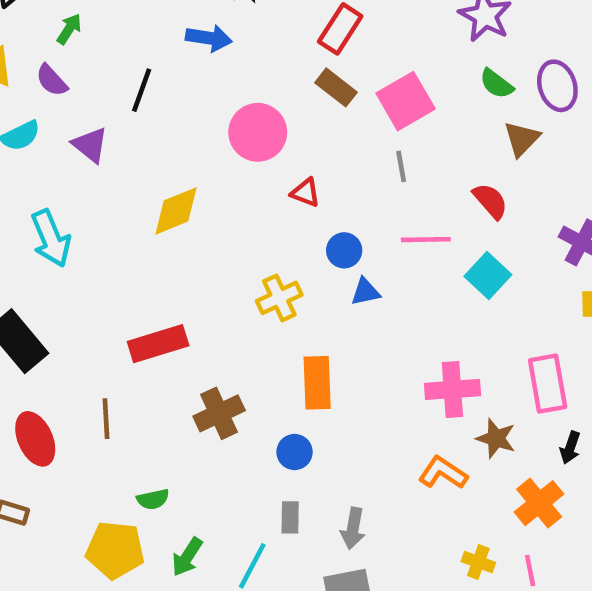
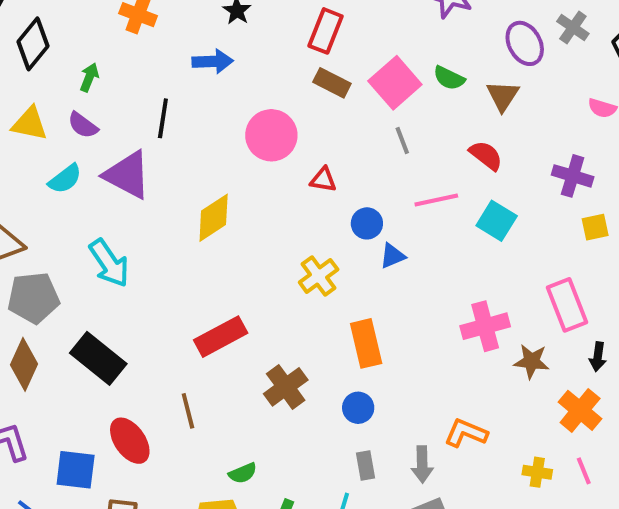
green semicircle: (496, 84) -> (449, 78), moved
purple triangle: (90, 145) -> (127, 175), size x1.5
orange L-shape: (443, 473) -> (466, 433), moved

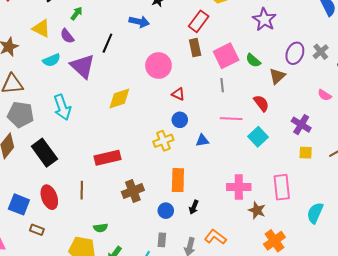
purple ellipse: (525, 43) -> (295, 53), turned 35
brown rectangle: (332, 83) -> (195, 48), turned 36
blue circle: (367, 223) -> (180, 120), moved
black arrow: (598, 357) -> (194, 207), moved

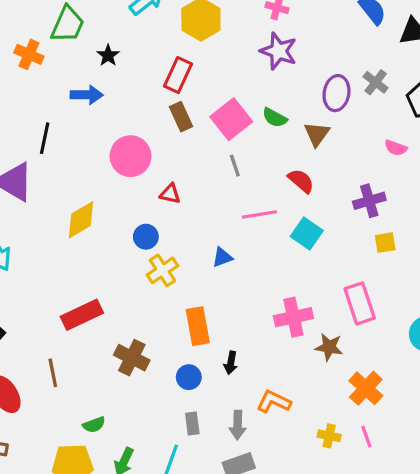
blue circle: (180, 120) -> (146, 237), moved
purple cross: (301, 125) -> (369, 201), turned -36
brown cross: (133, 191) -> (132, 358), turned -30

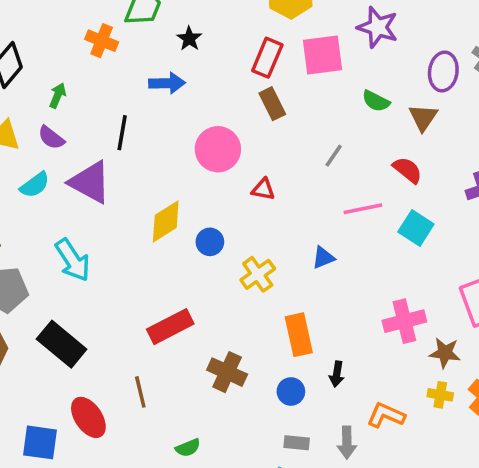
pink square: (231, 119) -> (323, 55), moved, turned 33
gray line: (235, 166) -> (334, 156), turned 55
blue circle: (146, 237) -> (210, 242), moved
gray rectangle: (192, 424) -> (297, 443), turned -75
yellow cross: (329, 436) -> (440, 395), moved

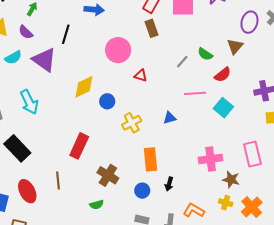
green semicircle: (376, 101) -> (205, 54), moved
red semicircle: (407, 170) -> (223, 75), turned 96
red rectangle: (170, 327) -> (79, 146), turned -45
green semicircle: (188, 448) -> (97, 205), moved

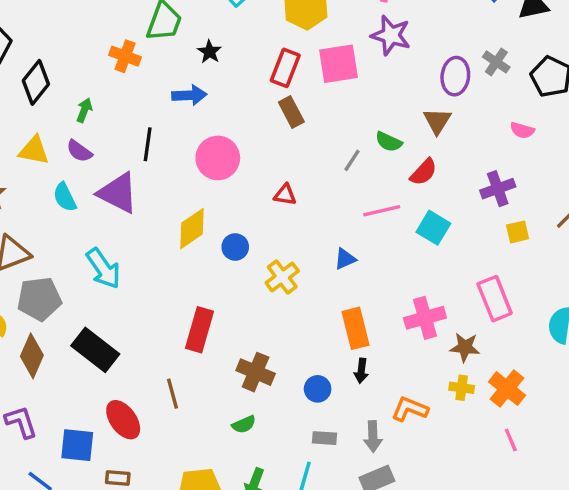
pink circle: (118, 50) -> (218, 158), moved
cyan semicircle: (13, 57) -> (65, 197), turned 102
orange rectangle: (151, 159) -> (356, 328), moved

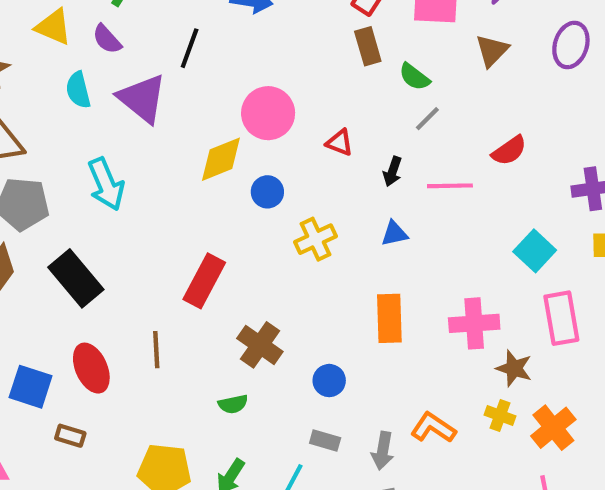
brown triangle: (437, 121) -> (492, 51), moved
green semicircle: (389, 142) -> (414, 77), moved
pink circle: (218, 158) -> (268, 113), moved
cyan square: (433, 228) -> (535, 251), moved
black arrow: (361, 371) -> (392, 171), moved

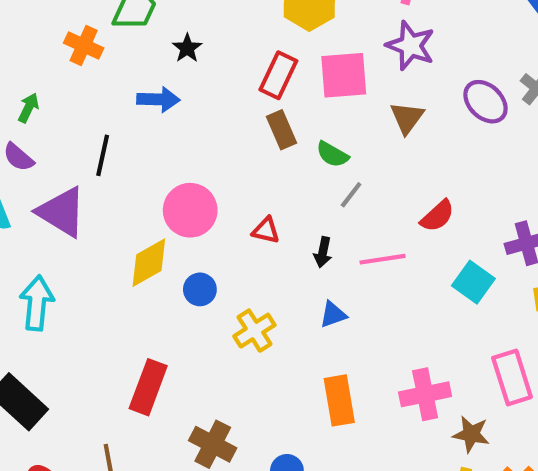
purple ellipse: (571, 45) -> (485, 102), turned -57
cyan arrow: (106, 184) -> (37, 303), turned -144
cyan square: (535, 251) -> (473, 282), moved

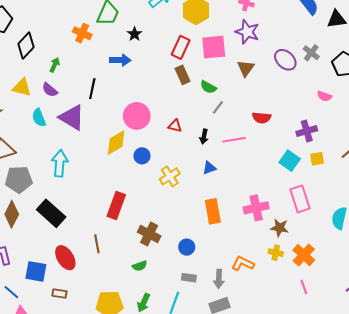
red semicircle: (437, 216) -> (262, 118), turned 48
cyan square: (473, 282) -> (290, 161), moved

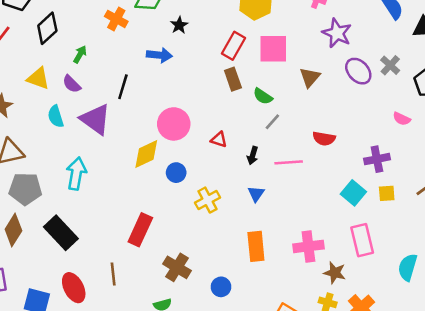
purple star: (247, 32) -> (337, 33), moved
blue triangle: (209, 168) -> (256, 194), turned -40

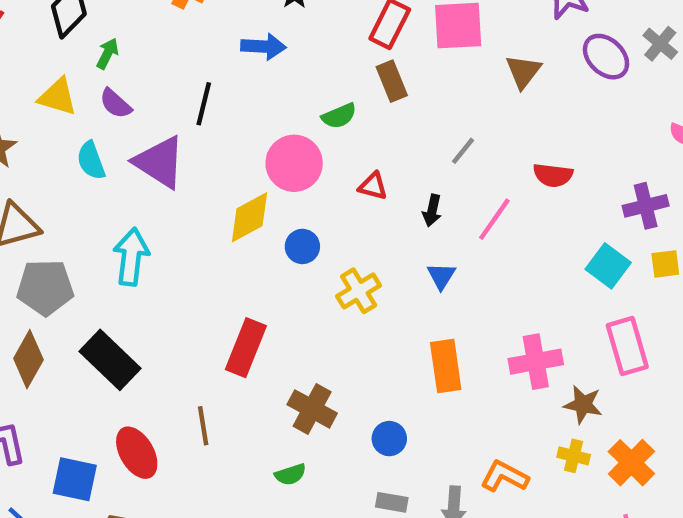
green arrow: (80, 54) -> (107, 53), moved
green semicircle: (263, 96) -> (339, 116), moved, turned -54
pink line: (289, 162) -> (494, 219), turned -48

